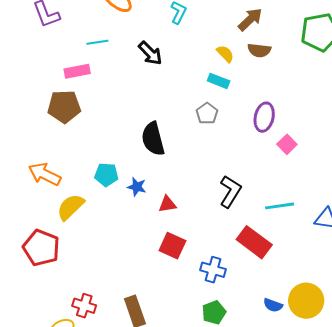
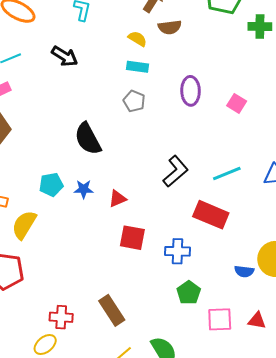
pink square: (287, 144) -> (237, 103), moved
black L-shape: (230, 191) -> (176, 171), turned 32

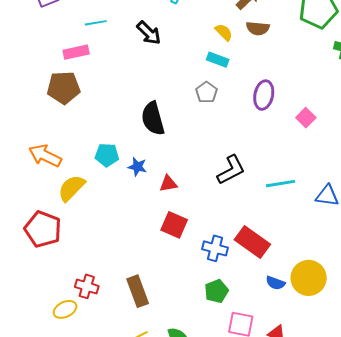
red rectangle: (211, 215) -> (252, 242), moved

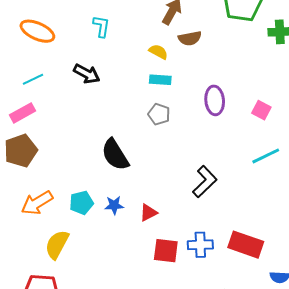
orange arrow: (45, 156) -> (37, 203), moved, turned -40
cyan line: (281, 184) -> (266, 156), moved
blue cross: (215, 248) -> (200, 245), moved

